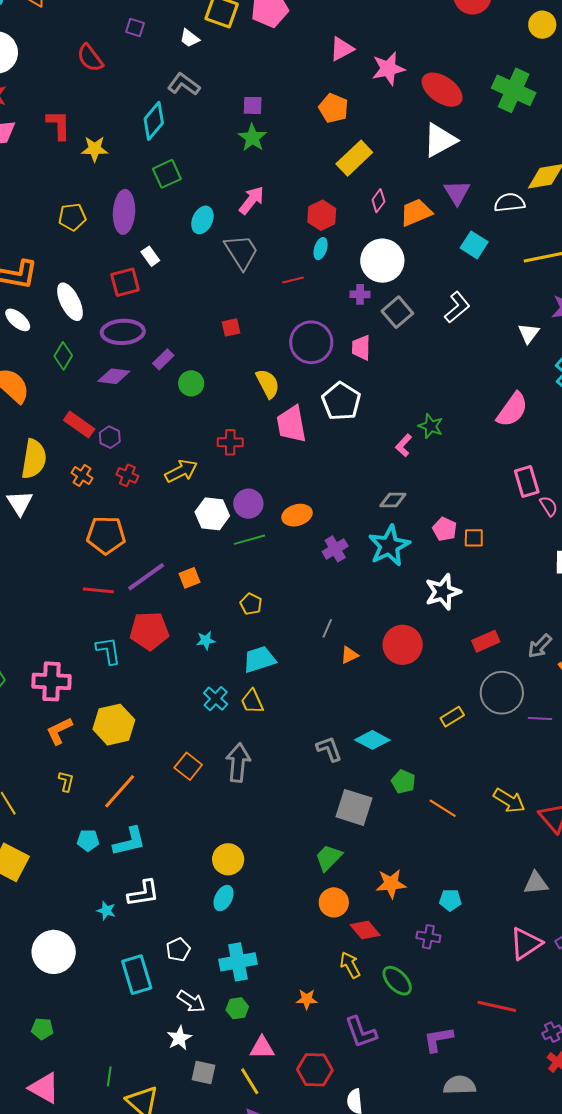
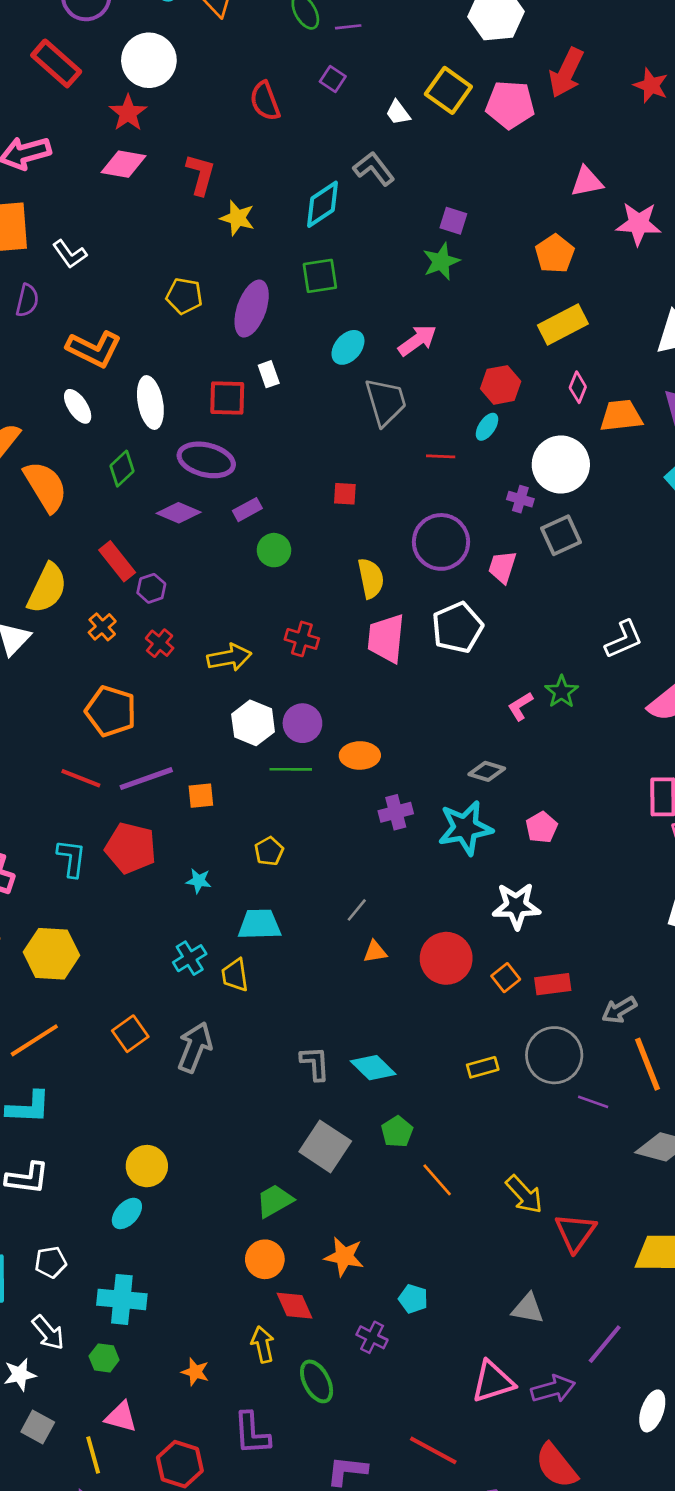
pink diamond: (378, 201) -> (578, 387), turned -30
white L-shape: (457, 307) -> (624, 639), moved
orange square: (474, 538) -> (506, 978), moved, turned 35

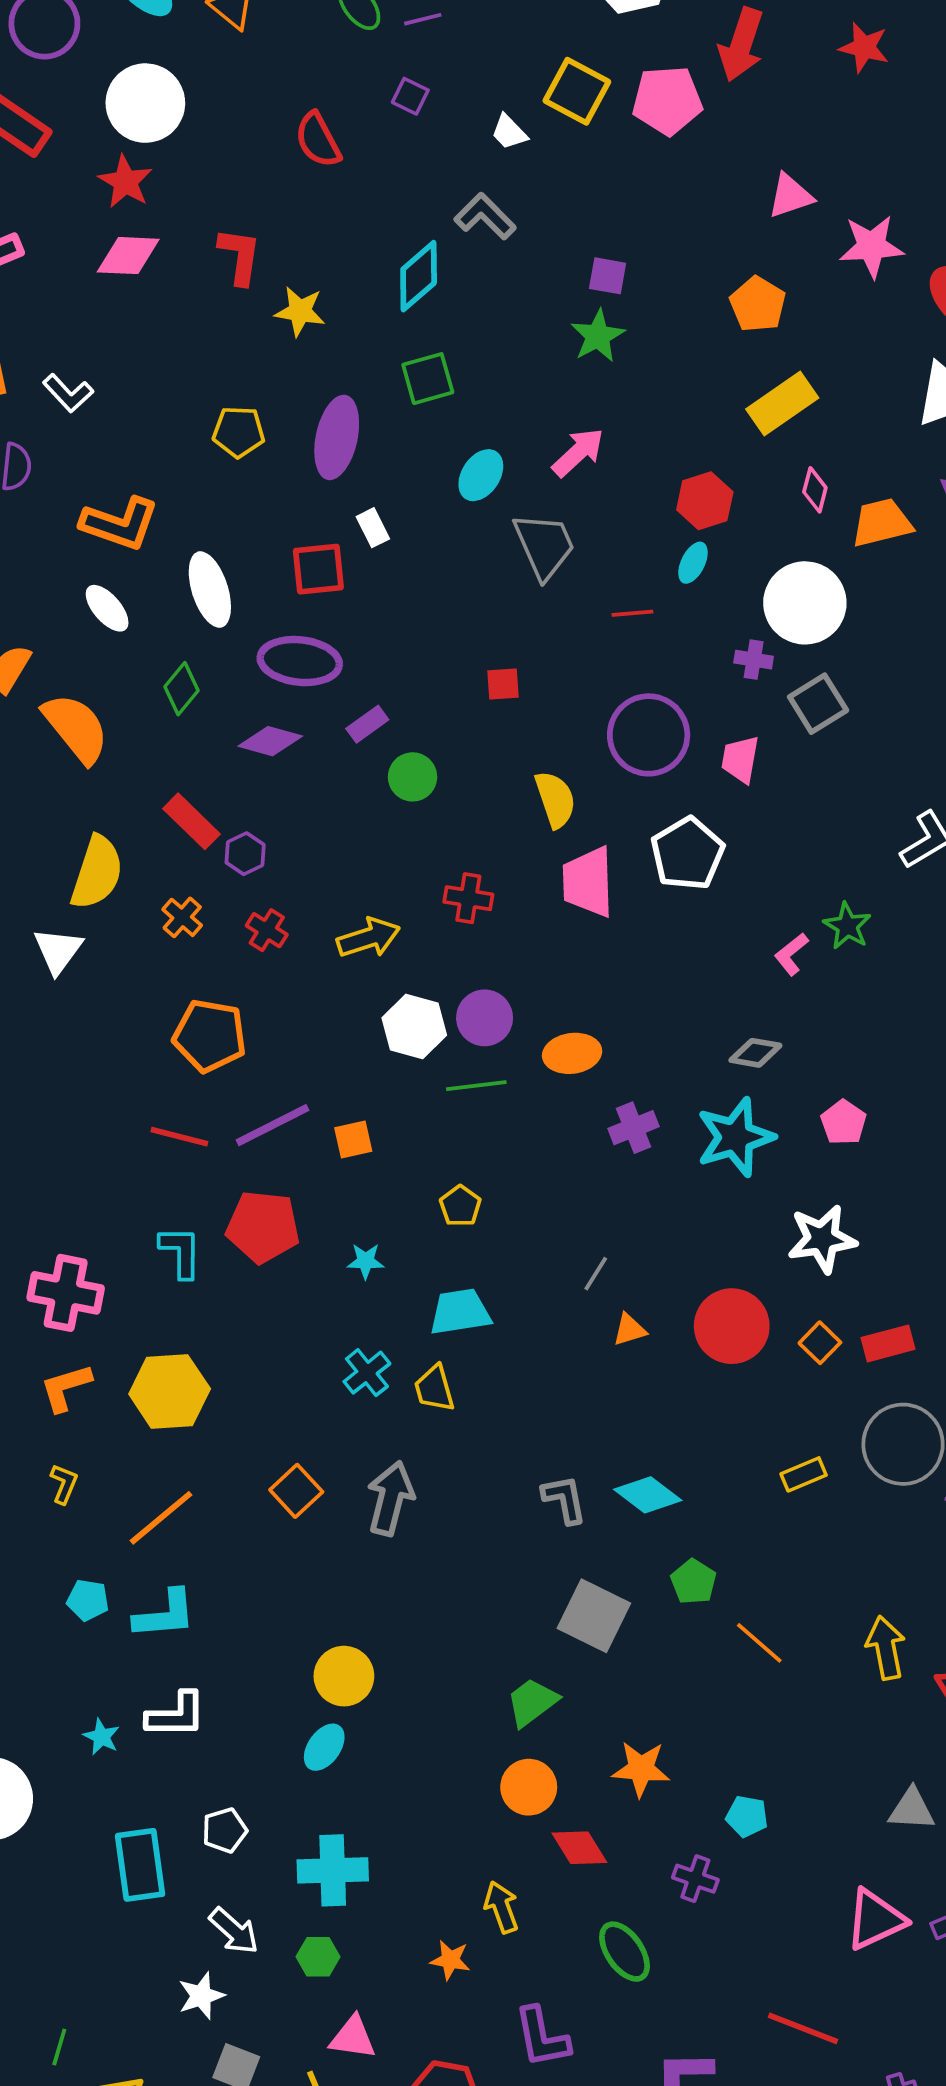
yellow arrow: (524, 1194) -> (886, 1648), turned -141
yellow arrow: (263, 1344) -> (501, 1907), moved

